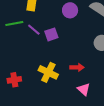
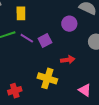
purple circle: (70, 10) -> (69, 24), moved
red arrow: (77, 67) -> (68, 60), moved

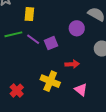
pink triangle: (85, 90) -> (81, 90), moved
red cross: (15, 91) -> (17, 91), turned -32

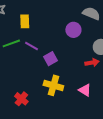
purple square: (51, 43) -> (51, 59), moved
red arrow: (72, 64) -> (92, 63), moved

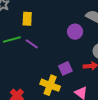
purple square: (51, 59) -> (65, 68), moved

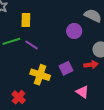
yellow cross: (50, 85) -> (40, 75), moved

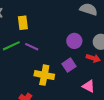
purple circle: (74, 31) -> (74, 41), moved
red arrow: (91, 65) -> (93, 58), turned 32

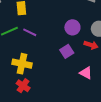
yellow cross: (44, 75) -> (22, 64), moved

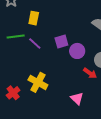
purple square: (67, 51) -> (61, 41), moved
yellow cross: (22, 64) -> (38, 82), moved

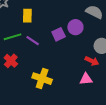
purple circle: (77, 51) -> (75, 27), moved
red cross: (13, 93) -> (11, 61), moved
pink triangle: (77, 99) -> (86, 79), moved, turned -40

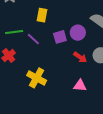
yellow rectangle: (27, 16) -> (42, 15), moved
red arrow: (92, 61) -> (80, 57), moved

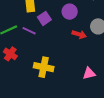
purple square: (60, 37) -> (44, 18), moved
pink triangle: (80, 85) -> (89, 73), moved

